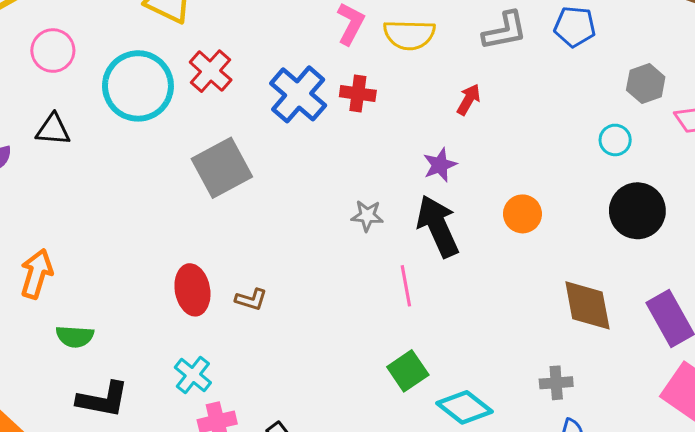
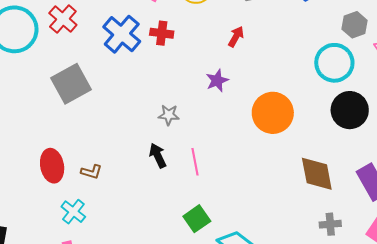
cyan circle: (615, 140) -> (334, 63), size x1.8
orange circle: (522, 214) -> (273, 113), size x1.6
black arrow: (438, 226) -> (158, 156), moved, size x0.6
cyan cross: (193, 375) -> (73, 212), moved
gray cross: (556, 383) -> (330, 224), moved

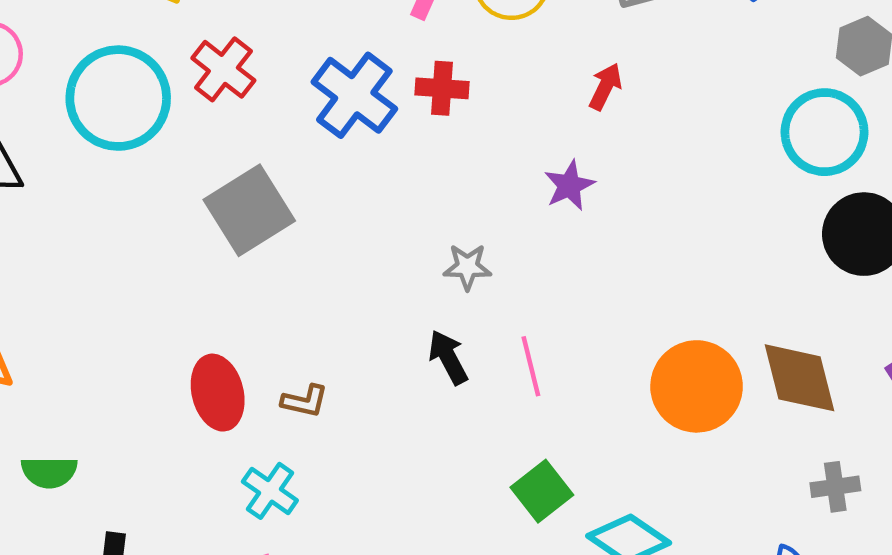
orange circle: (273, 113) -> (697, 386), moved

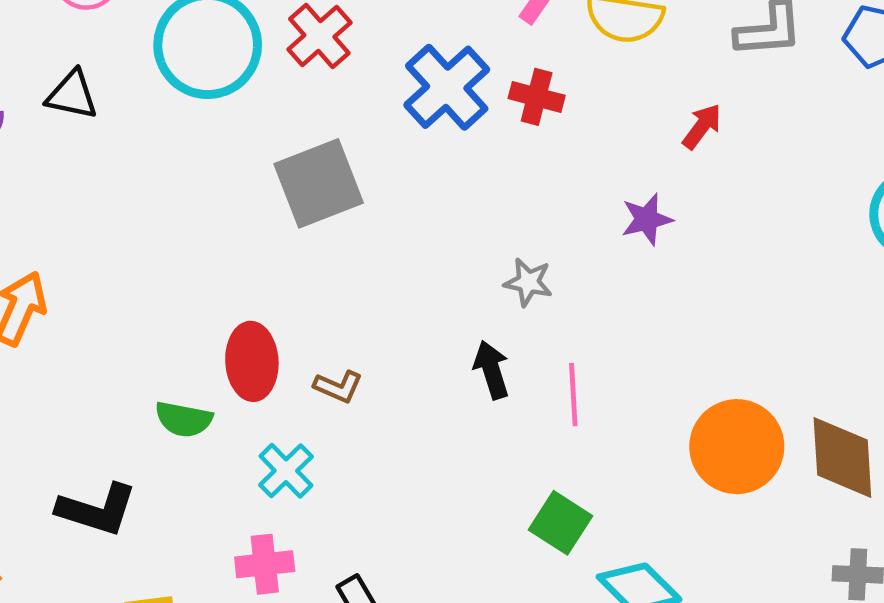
green semicircle: (49, 472) -> (184, 419), moved
green square: (542, 491) -> (561, 523), turned -30

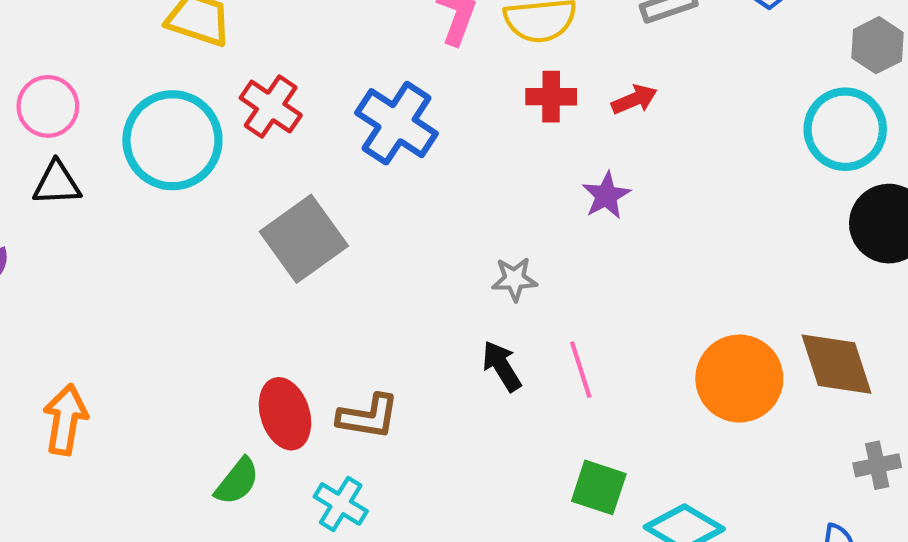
black triangle: (72, 95) -> (57, 183), moved
red cross: (537, 97) -> (551, 97), moved
red arrow: (702, 126) -> (634, 99), turned 45
brown L-shape: (338, 387) -> (368, 417), size x1.4
green semicircle: (184, 419) -> (237, 481), turned -48

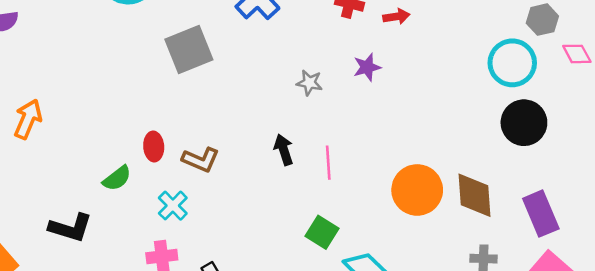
gray star: (514, 279) -> (309, 83), moved
red ellipse: (285, 414) -> (154, 147), size x0.7

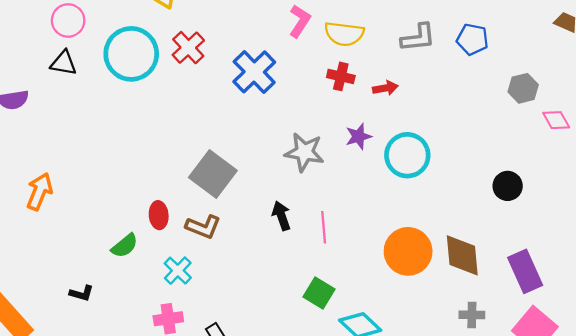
gray square: (189, 50) -> (213, 174), moved, turned -30
cyan circle: (512, 63) -> (407, 155), moved
gray star: (309, 83) -> (304, 152), size x1.6
black circle: (524, 123) -> (508, 186), size x0.7
black L-shape: (70, 228) -> (82, 293), size x0.6

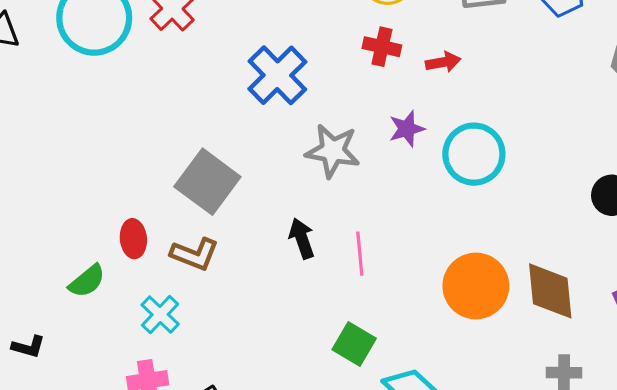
blue cross: (254, 72) -> (277, 75), moved

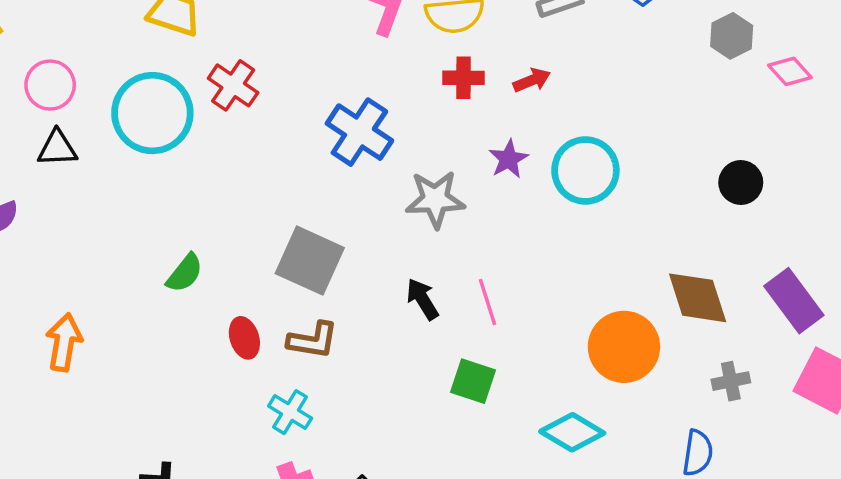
green semicircle: (87, 281) -> (185, 273), moved
orange circle: (476, 286) -> (624, 347), moved
green square: (354, 344) -> (473, 381), moved

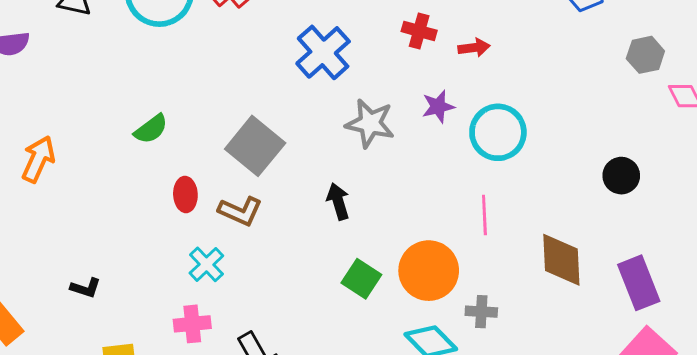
pink line: (487, 302) -> (484, 215), moved
orange circle: (624, 347) -> (429, 271), moved
gray cross: (731, 381) -> (481, 312), moved

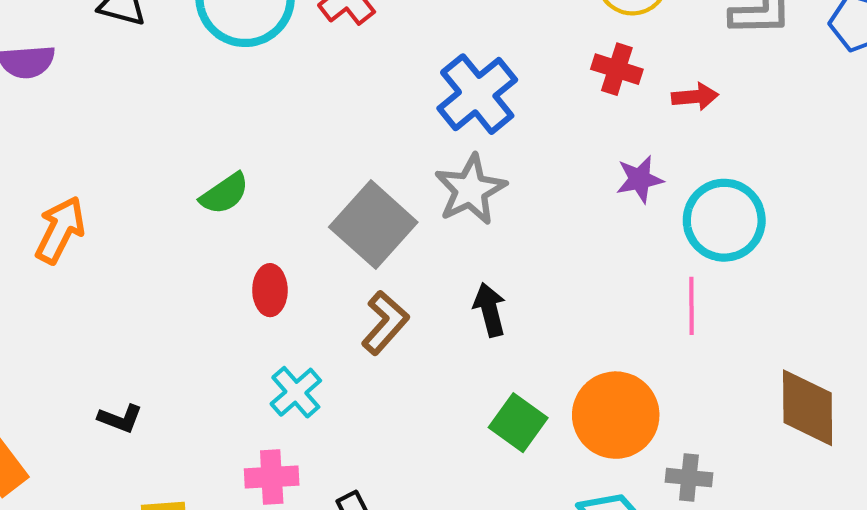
gray star: (370, 123) -> (470, 190), moved, turned 30
brown L-shape: (240, 211) -> (385, 323), moved, turned -75
pink line: (484, 215) -> (691, 306), moved

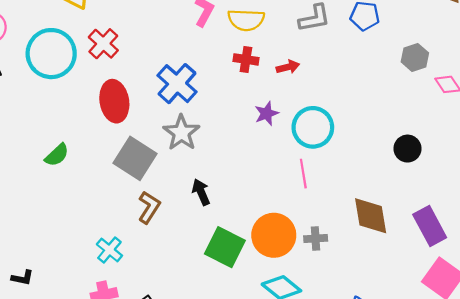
red ellipse: (270, 290) -> (114, 101), moved, size x1.6
green square: (518, 423) -> (225, 247), size x1.4
gray cross: (689, 478) -> (316, 239), moved

